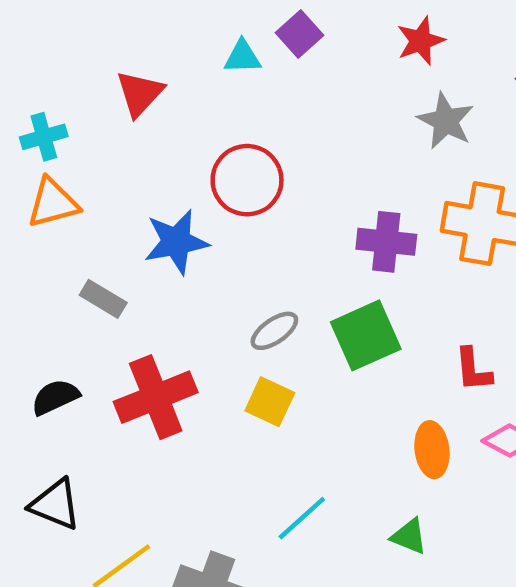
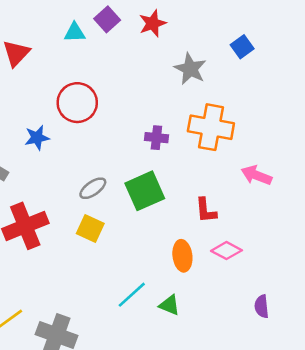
red star: (421, 41) -> (153, 23), moved
blue star: (176, 242) -> (37, 138), size x0.7
purple cross: (386, 242) -> (156, 138), size x0.7
cyan line: (302, 518) -> (132, 295), moved

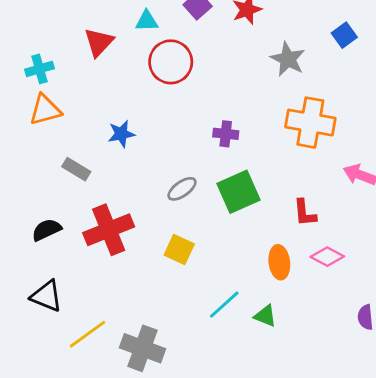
cyan triangle: (75, 32) -> (147, 21), moved
red circle: (77, 103) -> (171, 62), moved
purple cross: (156, 138) -> (226, 134), moved
yellow square: (90, 229) -> (179, 250), moved

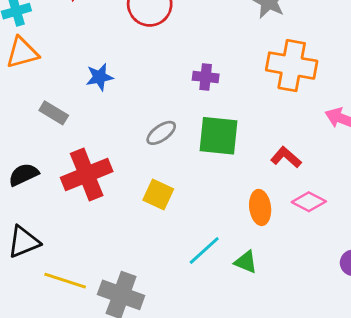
green square: (238, 192) -> (219, 136), turned 30
red L-shape: (305, 213) -> (286, 157), turned 136
black triangle: (47, 296) -> (24, 242), turned -44
yellow line: (87, 334) -> (65, 281), turned 54

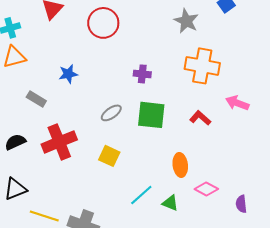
red L-shape: (286, 157) -> (200, 118), moved
pink diamond: (309, 202) -> (206, 189), moved

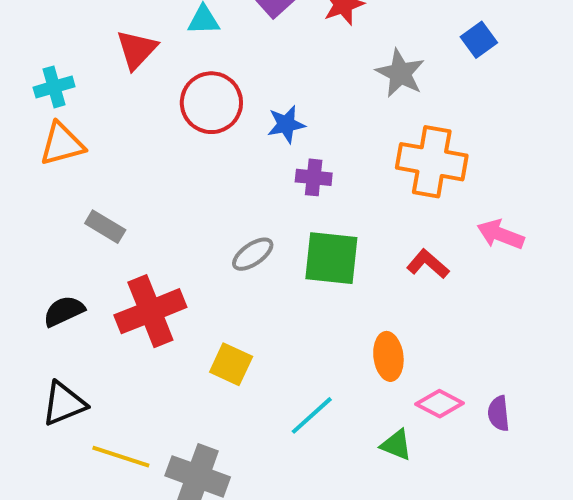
red circle: (103, 23) -> (211, 103), moved
blue star: (68, 74) -> (286, 124), moved
yellow square: (109, 156) -> (231, 364), moved
green triangle: (170, 203) -> (396, 445), moved
purple semicircle: (241, 204) -> (499, 413), moved

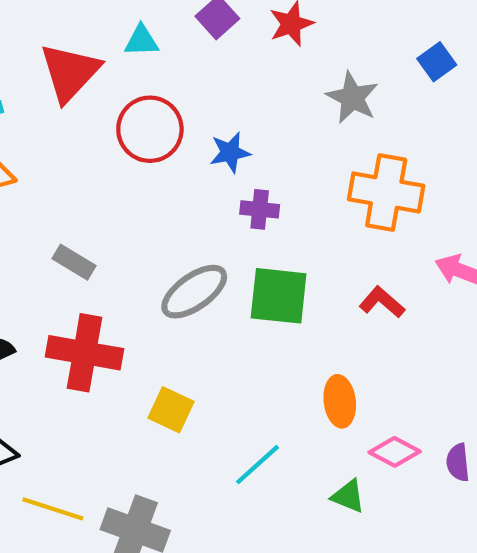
red triangle: (137, 50) -> (70, 72), size x1.4
gray rectangle: (105, 227) -> (74, 262), moved
gray ellipse: (253, 254) -> (194, 292), size x1.5
red cross: (150, 311) -> (85, 353), turned 32

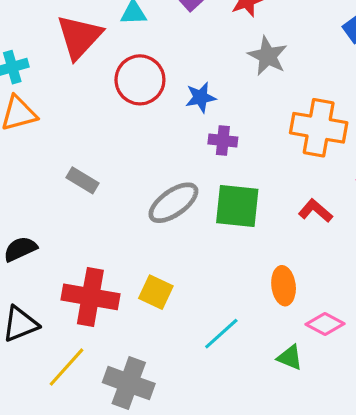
gray star: (352, 98) -> (268, 56), moved
red cross: (85, 353) -> (90, 297), moved
yellow line: (53, 509) -> (67, 367), turned -66

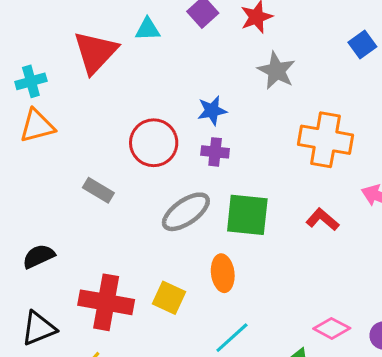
red circle: (140, 80) -> (154, 143), moved
purple cross: (223, 141) -> (215, 152), moved
orange ellipse: (284, 286) -> (223, 273), moved

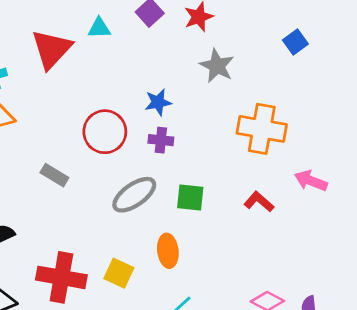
green square: (247, 215) -> (190, 198), size x0.7

